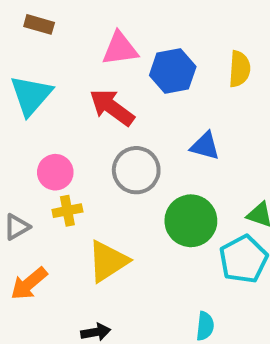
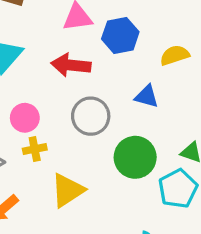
yellow semicircle: (239, 69) -> (175, 55), moved, turned -112
red arrow: (112, 107) -> (71, 65), turned -30

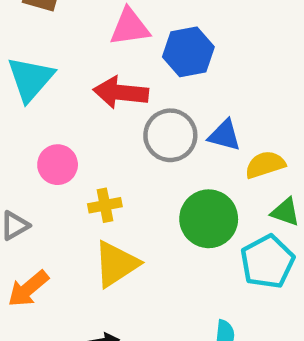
yellow semicircle: (175, 55) -> (265, 165), moved
gray circle: (91, 116) -> (170, 135), moved
yellow cross: (35, 149) -> (105, 205), moved

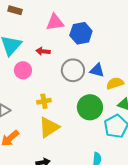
red arrow: (121, 92) -> (43, 51), moved, size x0.6
pink circle: (58, 165) -> (23, 70), moved

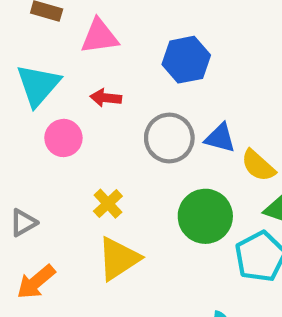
pink triangle: (55, 22) -> (99, 36), moved
yellow semicircle: (115, 83) -> (258, 166), turned -120
yellow cross: (44, 101) -> (108, 204), turned -32

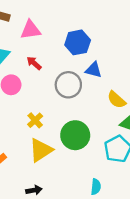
red arrow: (106, 98) -> (34, 63), turned 35
blue triangle: (220, 138) -> (94, 70), moved
green circle: (205, 216) -> (75, 135), moved

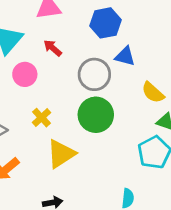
yellow cross: (35, 120) -> (42, 118), moved
green circle: (75, 135) -> (96, 115), moved

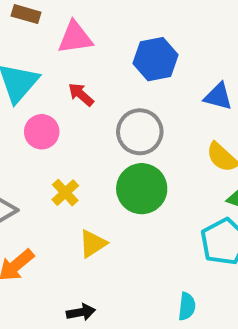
blue triangle: (125, 56) -> (218, 96), moved
yellow triangle: (61, 154) -> (93, 244), size x0.7

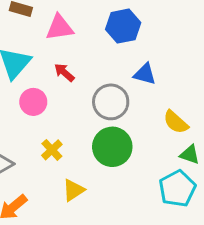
blue hexagon: (155, 59) -> (123, 26), moved
blue triangle: (218, 96) -> (145, 74), moved

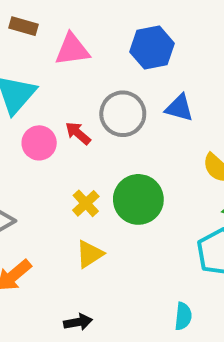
red arrow: (64, 72) -> (78, 133), moved
gray circle: (111, 102) -> (123, 114), moved
yellow cross: (52, 150) -> (86, 203), moved

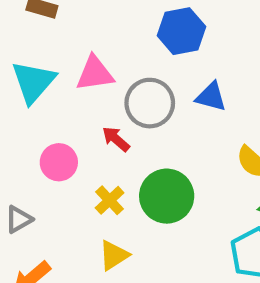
pink triangle: (72, 49) -> (95, 73), moved
red arrow: (78, 133) -> (116, 139), moved
pink circle: (39, 143) -> (59, 162), moved

